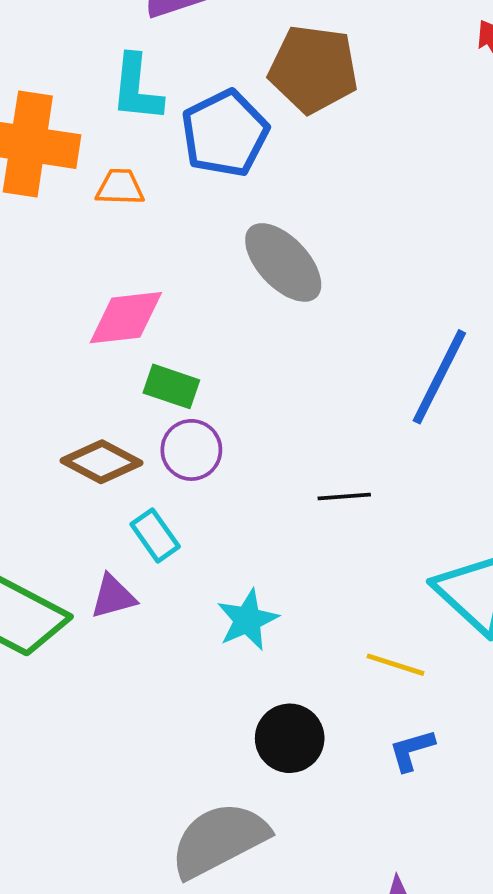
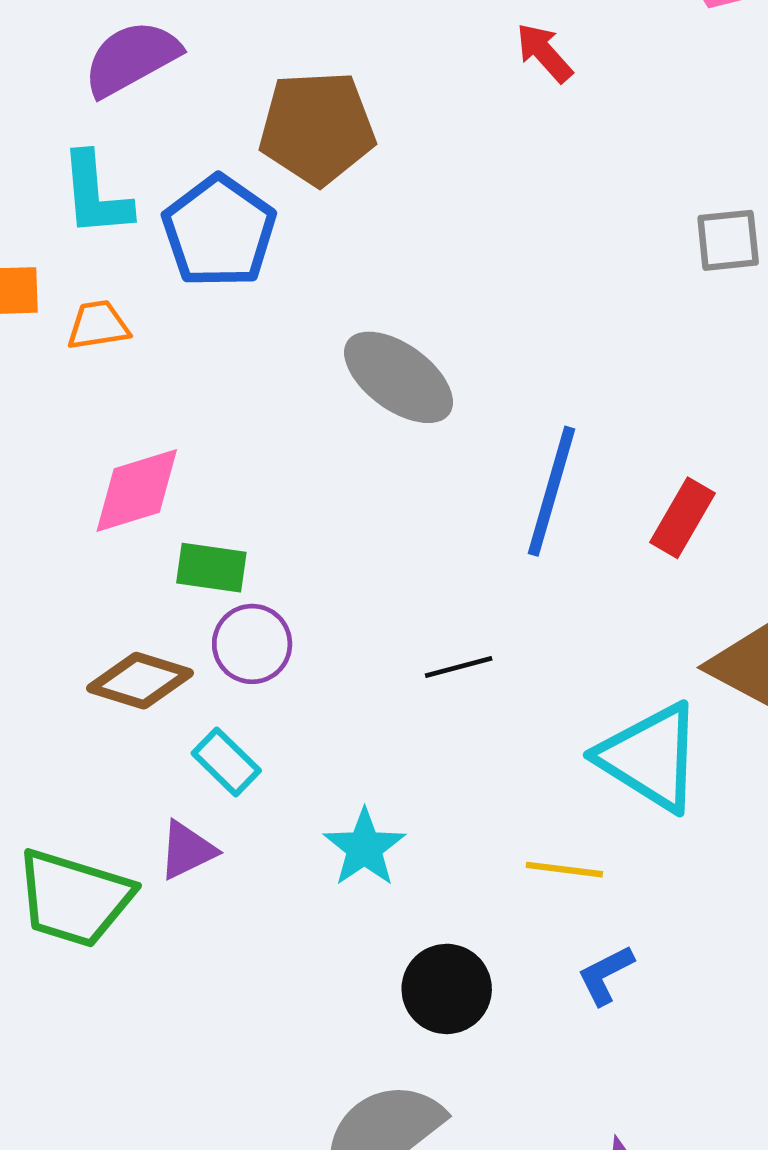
gray ellipse: (283, 262) -> (399, 377), moved

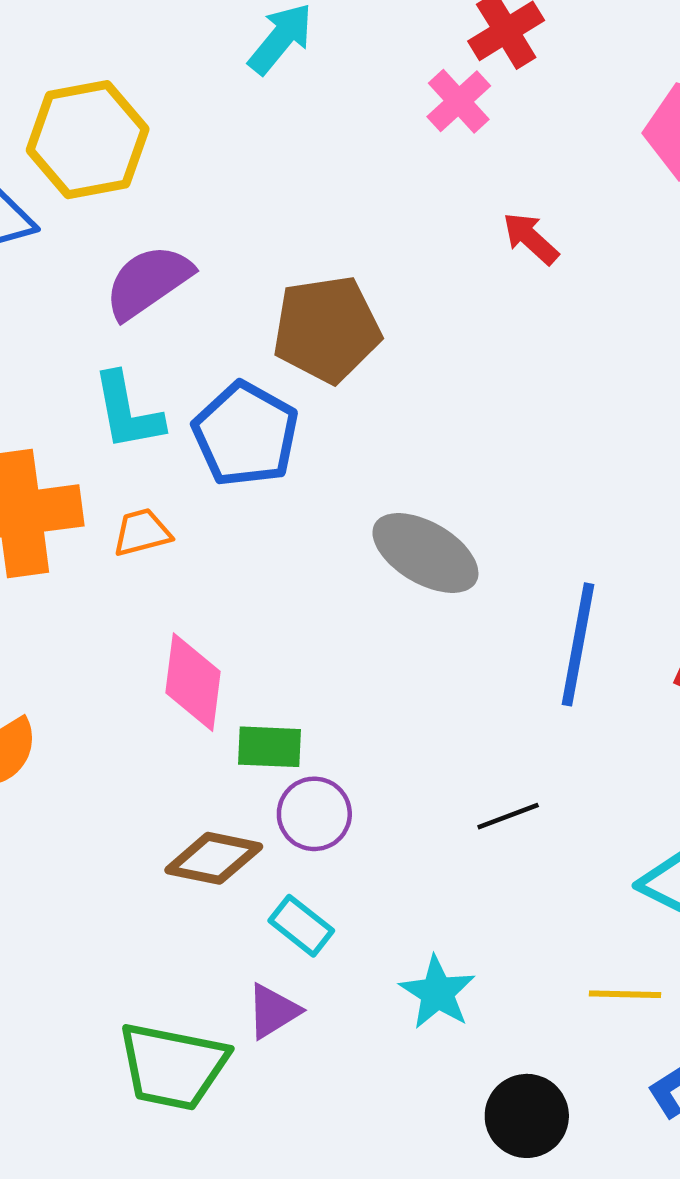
pink diamond: (137, 490) -> (193, 682), turned -60

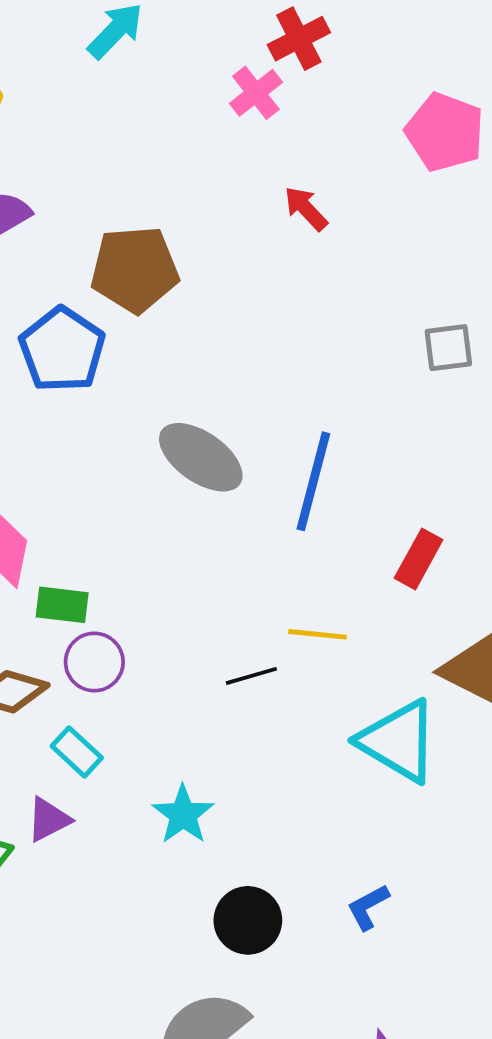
blue line: (578, 644) -> (313, 481), moved
yellow line: (625, 994) -> (318, 634), moved

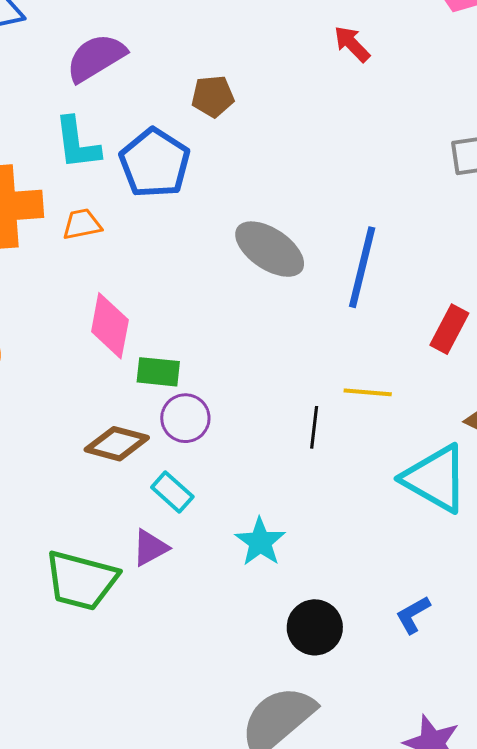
brown pentagon: (135, 269) -> (213, 96), size x0.6
black line: (251, 676) -> (314, 427), turned -66

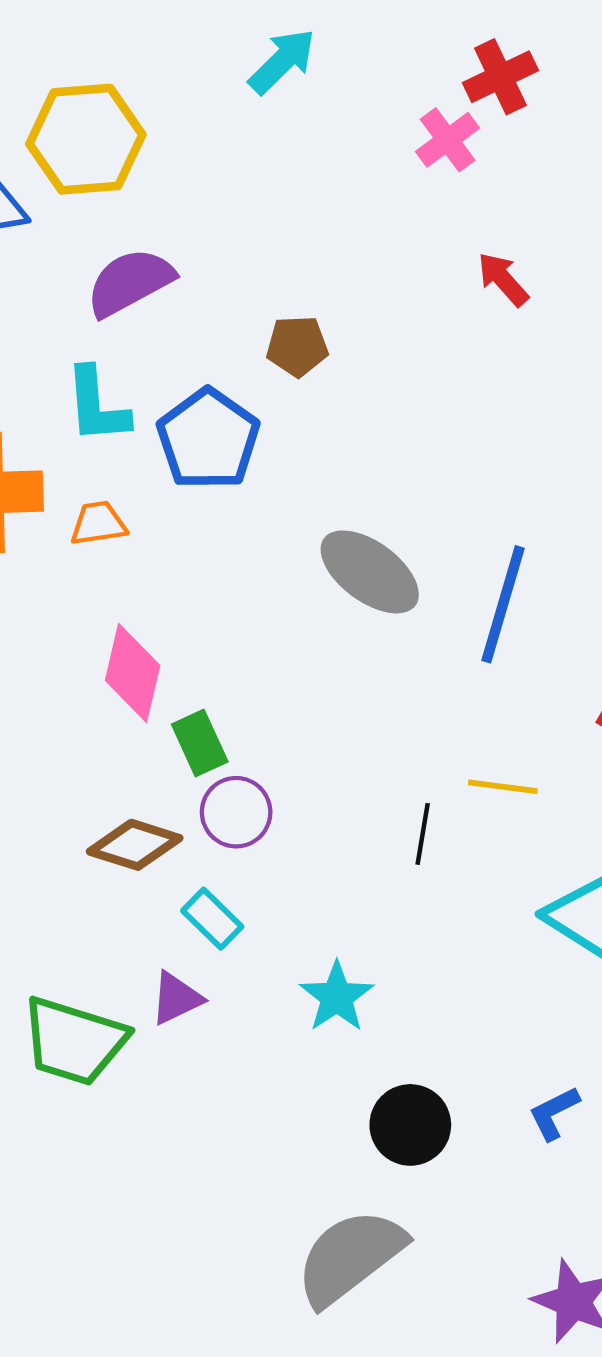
green rectangle: (158, 372) -> (200, 743), turned 57

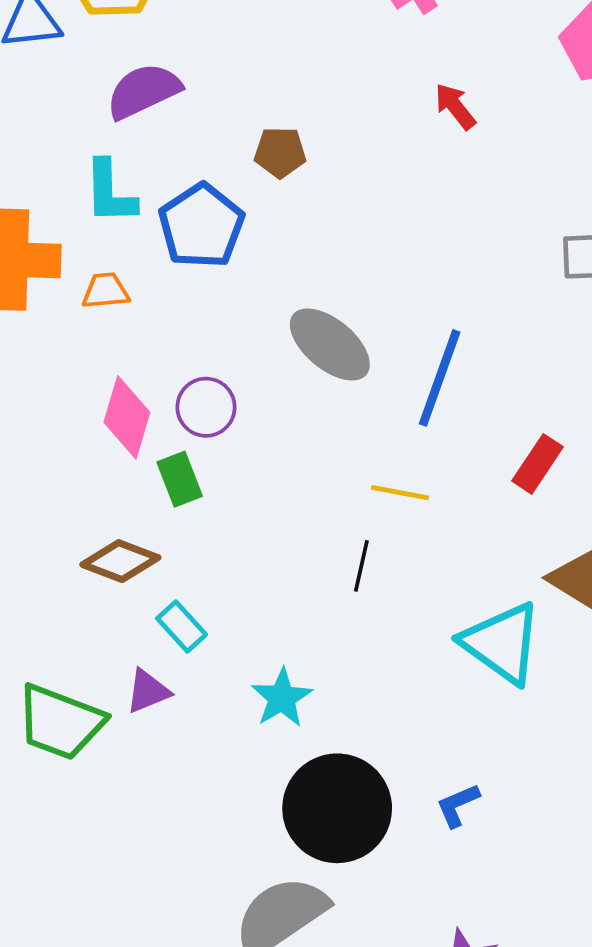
yellow line: (503, 787) -> (400, 493), moved
purple circle: (236, 812) -> (206, 407), moved
black circle: (410, 1125) -> (337, 808), size x1.6

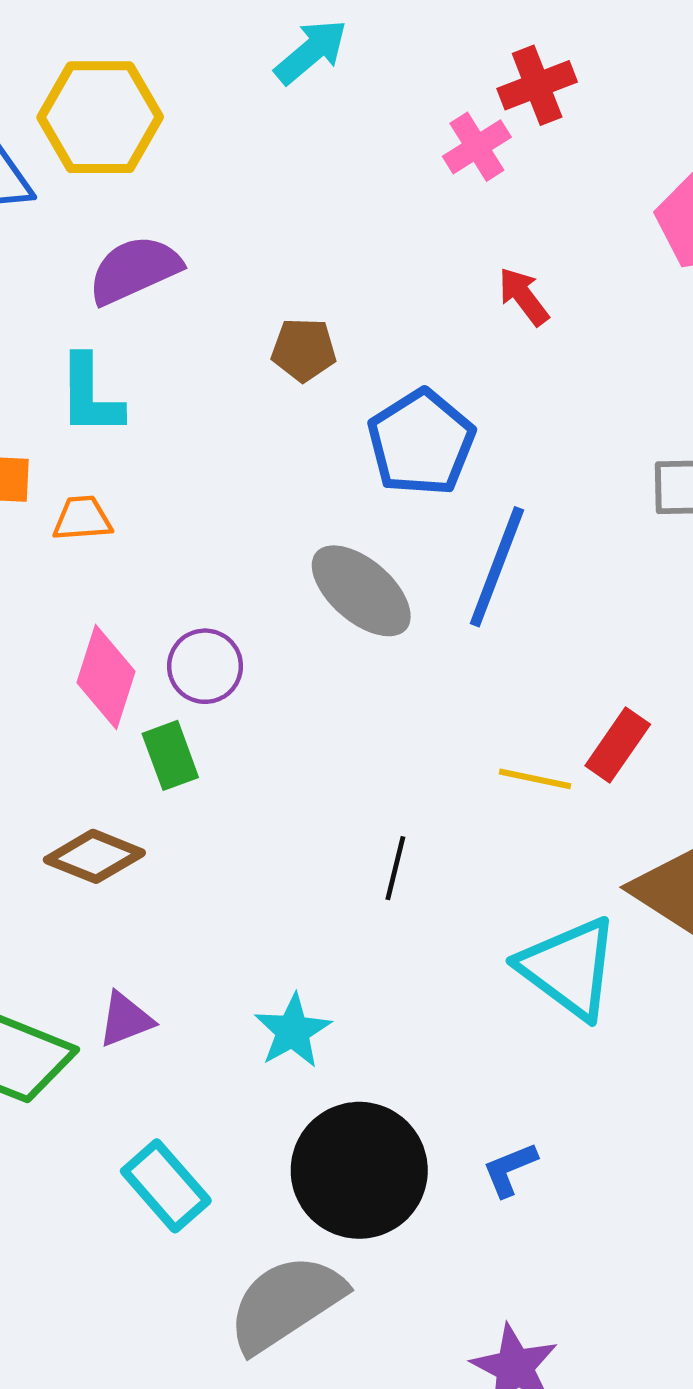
blue pentagon: (201, 226) -> (421, 443), moved
blue line: (440, 378) -> (497, 567), moved
yellow line: (400, 493) -> (535, 779), moved
cyan rectangle: (182, 626) -> (166, 1186), moved, size x1.4

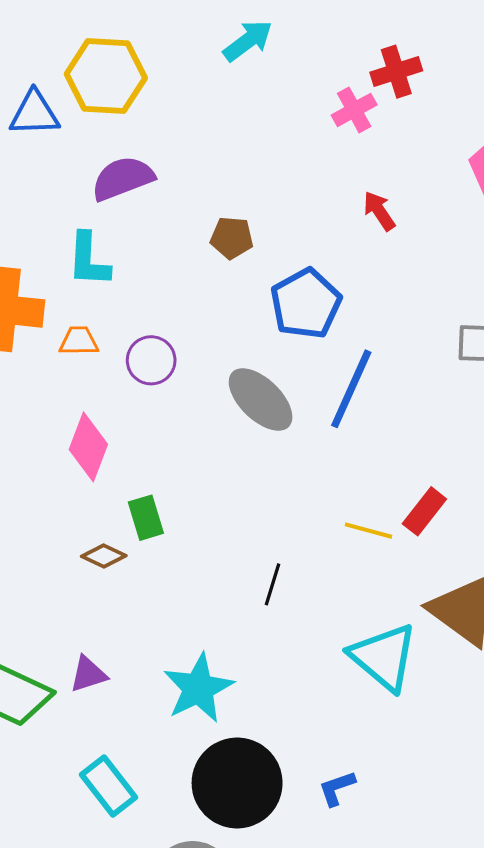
purple circle: (205, 666) -> (151, 360), moved
green rectangle: (170, 755) -> (146, 518), moved
brown diamond: (94, 856) -> (104, 556), moved, size x0.7
cyan star: (293, 1031) -> (198, 688), size x1.4

